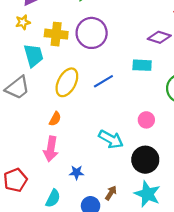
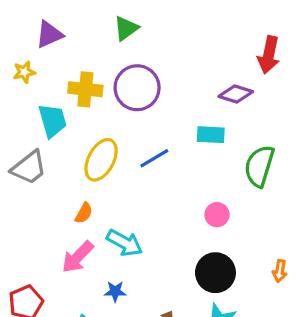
yellow star: (23, 22) -> (24, 72), moved
cyan arrow: (111, 139) -> (125, 243), moved
pink arrow: (51, 149) -> (78, 257), turned 35

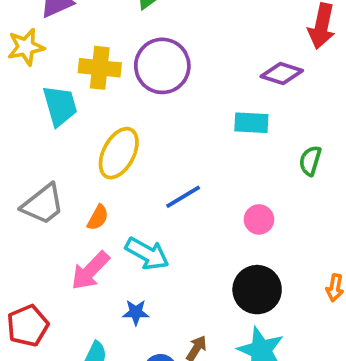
yellow star: (24, 72) -> (26, 47), size x1.4
blue line: (154, 158) -> (183, 197), moved
green semicircle: (259, 166) -> (310, 161), size x0.6
gray trapezoid: (29, 168) -> (43, 204), moved

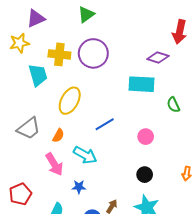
cyan rectangle: (251, 123) -> (142, 84), size x1.4
green semicircle: (310, 161) -> (173, 105), turned -42
pink arrow: (90, 271) -> (54, 164), turned -75
black circle: (257, 290) -> (145, 175), size x0.6

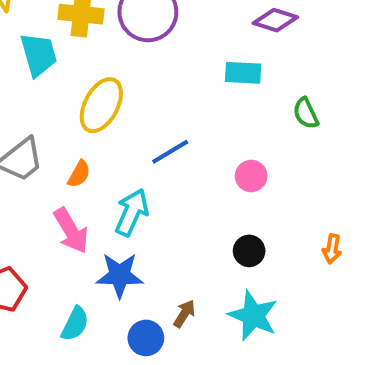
cyan rectangle: (142, 84) -> (243, 73), size x0.7
cyan arrow: (85, 155) -> (132, 212), turned -95
blue star: (79, 187) -> (120, 275), size x1.6

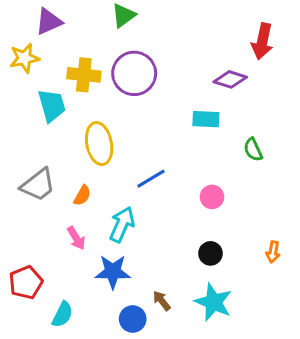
yellow ellipse: (101, 105) -> (99, 144), turned -39
pink arrow: (71, 231) -> (76, 238), size x0.7
brown arrow: (184, 314) -> (162, 301), turned -70
cyan semicircle: (75, 324) -> (62, 314), moved

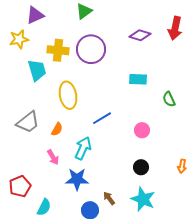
purple diamond: (230, 79) -> (140, 35), moved

